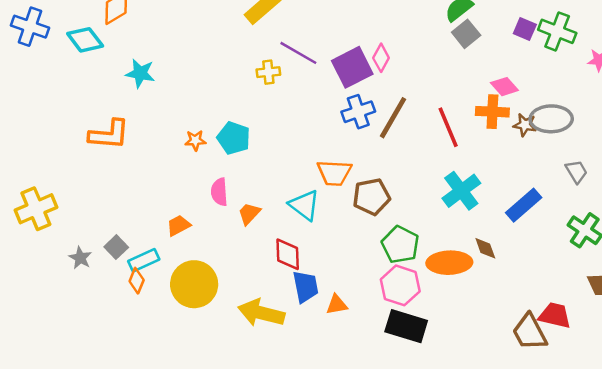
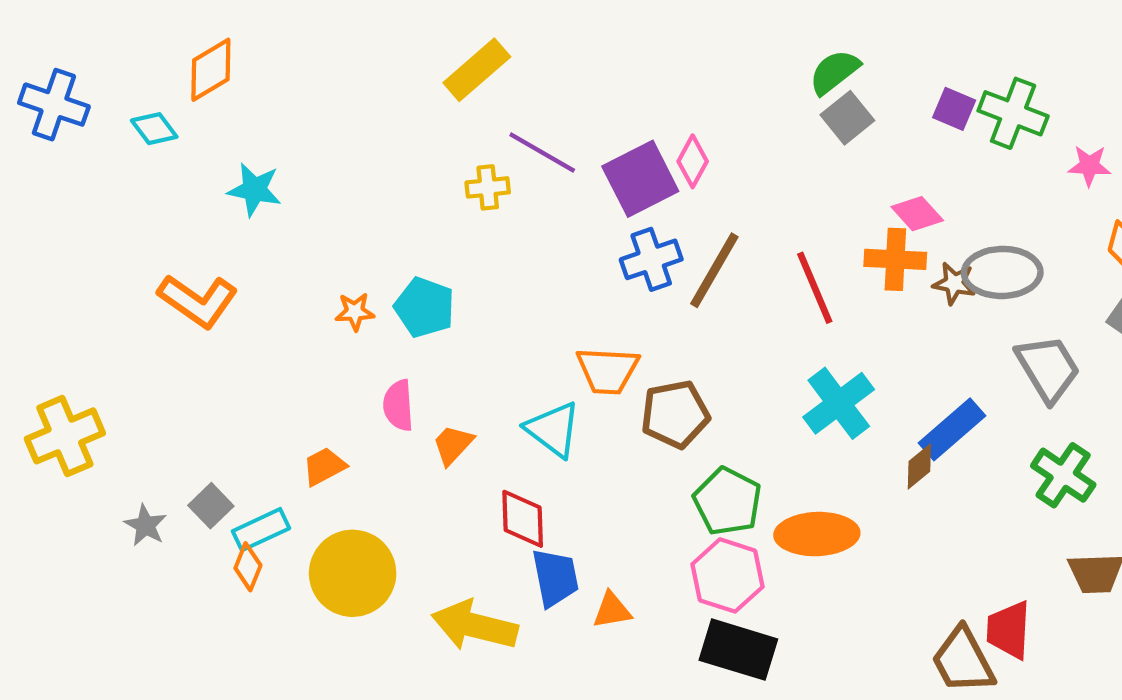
cyan diamond: (85, 40) -> (154, 129), size x0.7
orange L-shape: (109, 134) -> (198, 301), turned 30
gray trapezoid: (576, 172) -> (1048, 368), size x1.6
brown diamond: (485, 248) -> (919, 466), moved, turned 70
red trapezoid: (555, 315) -> (1009, 630), turned -100

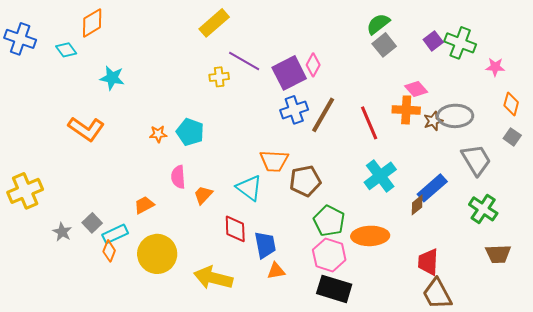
purple square: (954, 109) -> (433, 41), turned 30
brown star: (954, 283) -> (433, 121), turned -30
blue trapezoid: (555, 578) -> (265, 245), moved
red trapezoid: (1009, 630) -> (428, 262), moved

